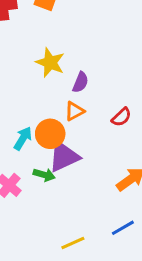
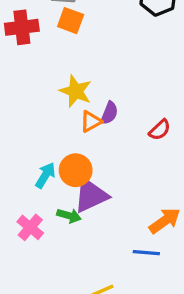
orange triangle: (74, 111) -> (91, 121), moved
red semicircle: (121, 117) -> (160, 130), moved
blue line: (123, 228) -> (146, 253), moved, turned 35

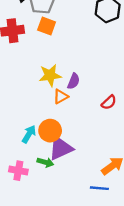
yellow star: (76, 91) -> (50, 75), turned -30
purple semicircle: (109, 113) -> (74, 81), moved
pink cross: (30, 227) -> (18, 171), turned -30

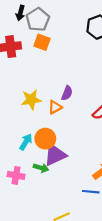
yellow star: (50, 75) -> (31, 100), moved

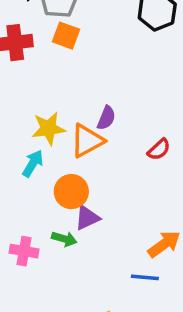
orange triangle: (55, 107) -> (87, 141), size x1.5
cyan arrow: (26, 142) -> (33, 163), moved
purple triangle: (55, 155) -> (87, 218), size x0.7

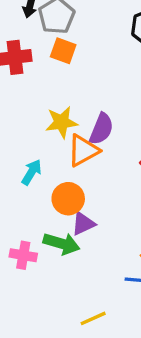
purple semicircle: (106, 118) -> (101, 129), size x1.4
yellow star: (48, 128) -> (62, 122), moved
green arrow: (64, 239) -> (62, 244), size x1.5

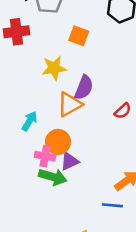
orange square: (63, 51) -> (79, 36), moved
yellow star: (62, 122) -> (54, 68), moved
pink cross: (23, 255) -> (45, 156), moved

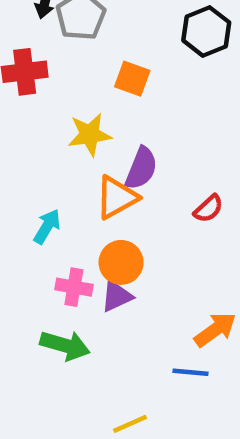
orange circle: (58, 142) -> (121, 262), moved
green arrow: (53, 177) -> (65, 345), moved

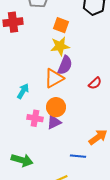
yellow star: (90, 135) -> (60, 46), moved
green arrow: (65, 345) -> (22, 160), moved
blue line: (191, 372) -> (78, 156), moved

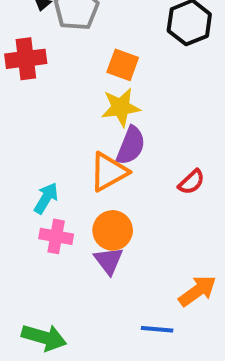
pink cross: (35, 118) -> (56, 236), moved
purple triangle: (54, 122) -> (109, 261), turned -42

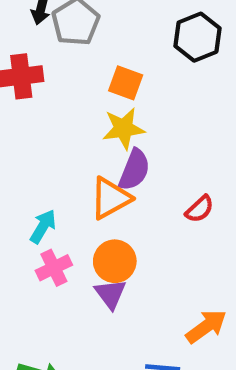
pink cross: (56, 236) -> (54, 268), turned -36

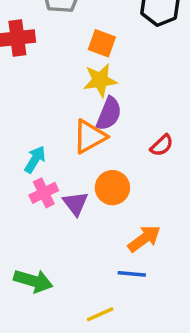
orange circle: (115, 261) -> (112, 188), moved
purple triangle: (110, 294) -> (75, 203), moved
orange arrow: (206, 327) -> (144, 239), moved

